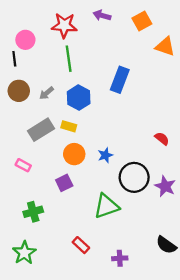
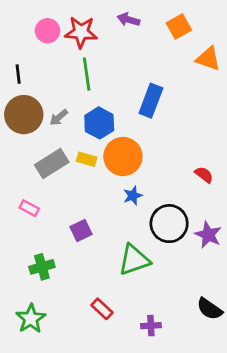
pink circle: (25, 40) -> (48, 31), moved
brown circle: (19, 91) -> (24, 115), size x1.4
orange circle: (74, 154) -> (123, 157), moved, size x1.4

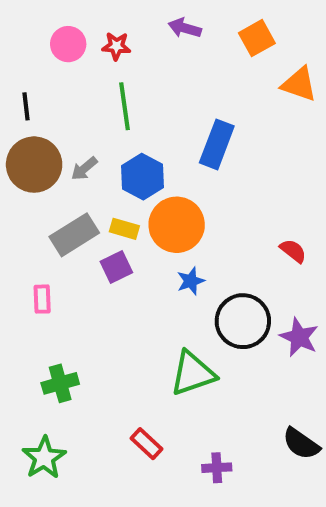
red star: (81, 32) -> (116, 46), size x0.6
pink rectangle: (29, 208) -> (42, 299), turned 60
purple square: (81, 231) -> (116, 267), moved

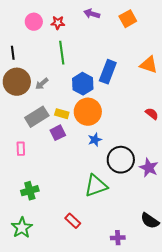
orange triangle: (299, 84) -> (149, 65), moved
blue hexagon: (142, 177) -> (83, 84), moved
red semicircle: (293, 251) -> (152, 114), moved
purple cross: (217, 468) -> (118, 238), moved

